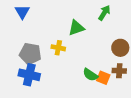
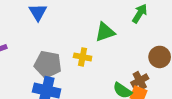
brown cross: (119, 71) -> (140, 81), moved, turned -32

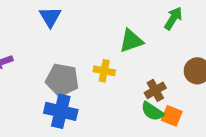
brown cross: (140, 81) -> (155, 90), moved

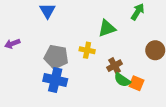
brown cross: (155, 90) -> (115, 66), moved

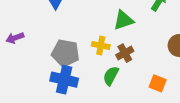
brown cross: (115, 66) -> (125, 53), moved
green semicircle: (122, 80) -> (111, 76), moved, turned 84

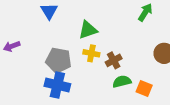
green triangle: (124, 20) -> (88, 30), moved
green semicircle: (111, 76) -> (122, 81), moved, turned 48

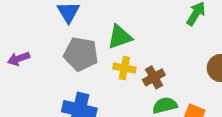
gray pentagon: (59, 60) -> (81, 54), moved

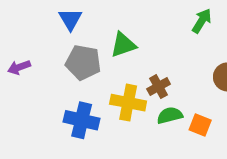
yellow cross: (124, 68) -> (128, 103), moved, size x1.5

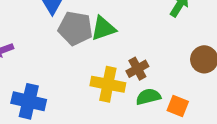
gray pentagon: (83, 62) -> (75, 28), moved
blue cross: (82, 120) -> (29, 101), moved

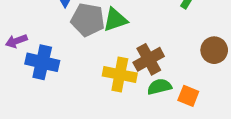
brown cross: (137, 69) -> (149, 59), size x1.4
blue cross: (29, 101) -> (42, 62), moved

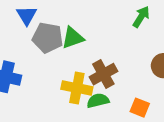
green semicircle: (159, 87) -> (98, 101), moved

